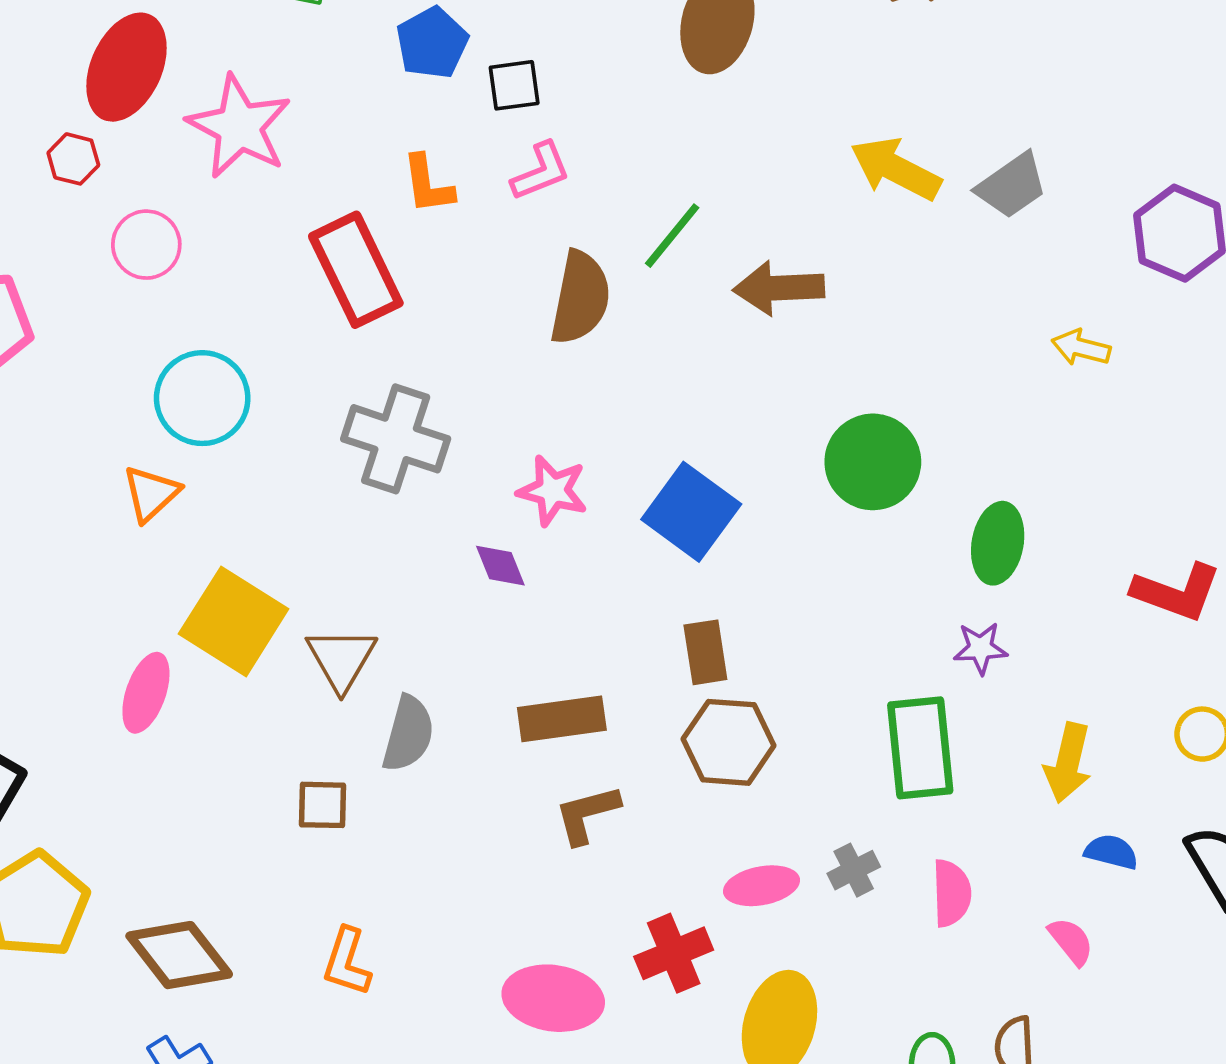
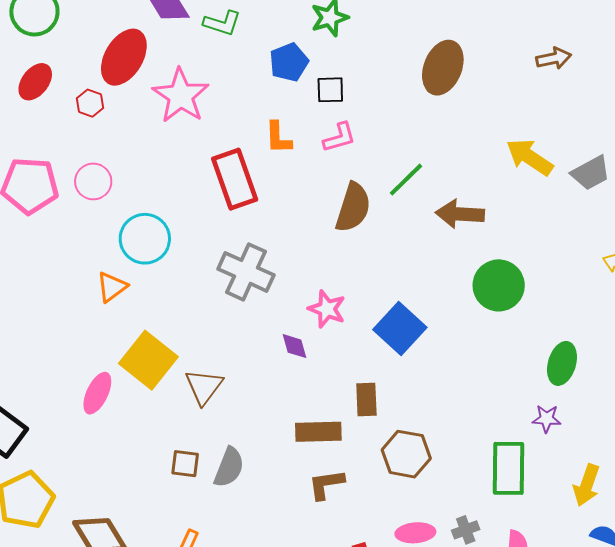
pink circle: (146, 245) -> (93, 181), moved
green circle: (873, 462) -> (499, 285), moved
brown rectangle: (705, 652) -> (366, 400), moved
gray semicircle: (408, 734) -> (229, 467), moved

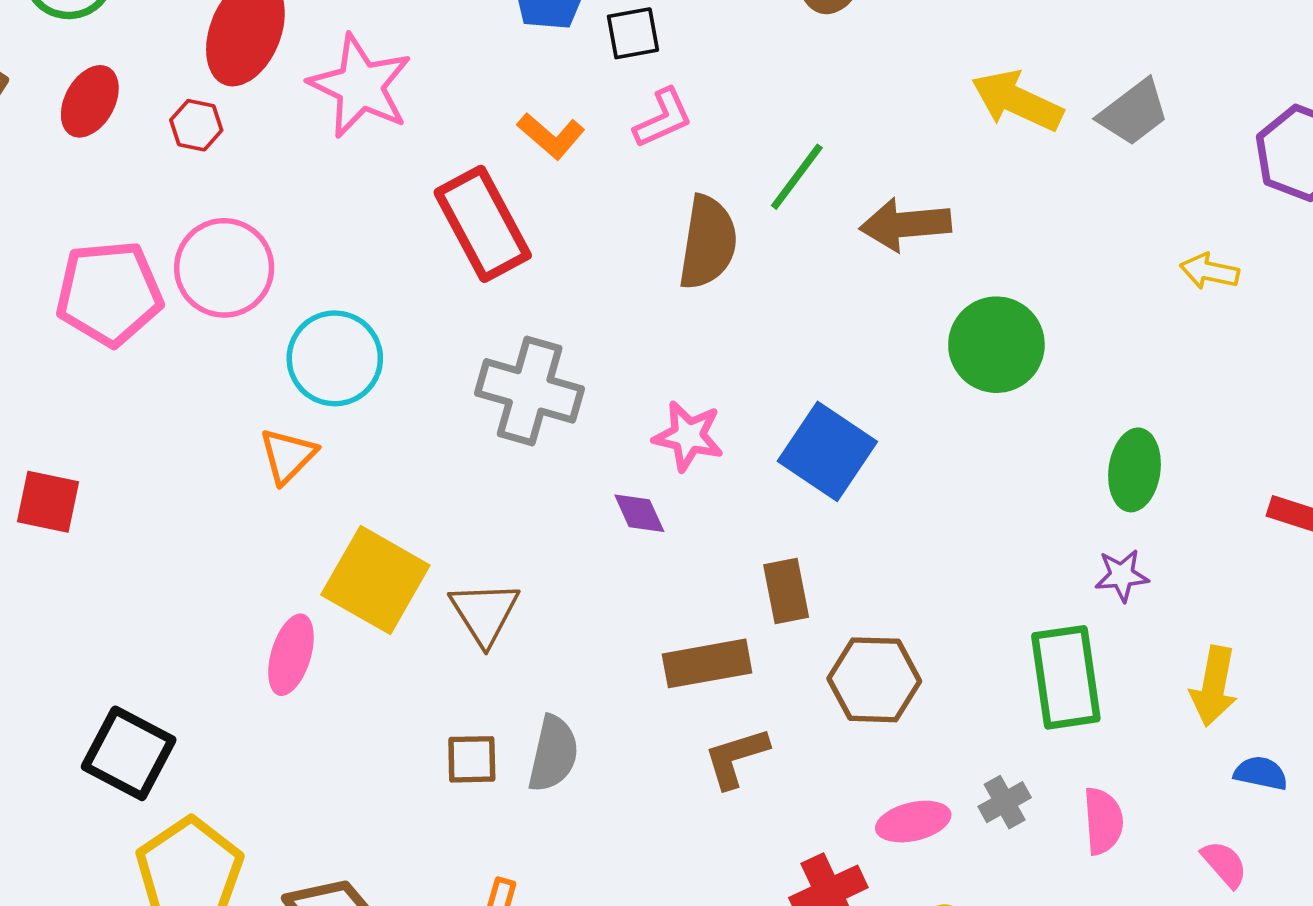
orange L-shape: (278, 138) -> (551, 136), turned -39
pink circle: (93, 181) -> (224, 268), size x1.4

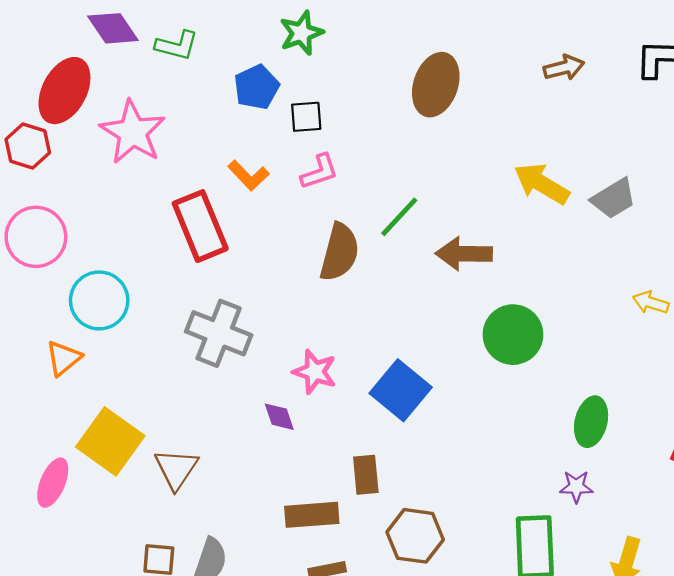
red hexagon: (196, 125) -> (28, 146), size x1.4

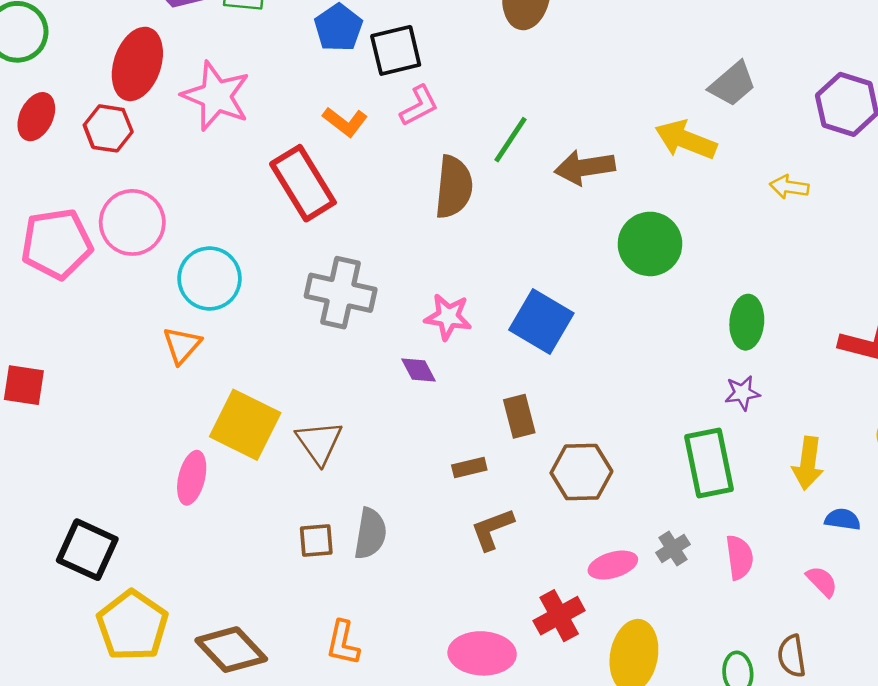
black square: (306, 117) -> (396, 50), size x1.4
yellow arrow: (542, 184) -> (686, 140), moved
brown rectangle: (312, 515) -> (469, 468), size x0.6

